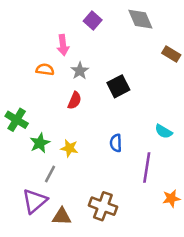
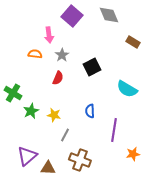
purple square: (93, 21) -> (72, 16), size x1.5
cyan semicircle: (164, 131) -> (127, 89), moved, size x1.5
gray line: (50, 174) -> (65, 135), moved

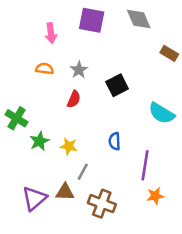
purple square: (72, 16) -> (92, 20), turned -30
pink arrow: (49, 35) -> (51, 33), moved
orange star: (133, 154) -> (155, 196), moved
brown triangle: (48, 168) -> (65, 192), moved

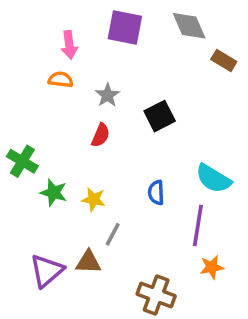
brown rectangle: (169, 53) -> (224, 60), moved
orange semicircle: (45, 69) -> (61, 80), moved
cyan semicircle: (162, 113) -> (213, 179), moved
green star: (39, 141) -> (54, 193), turned -30
brown cross: (102, 204) -> (156, 295), moved

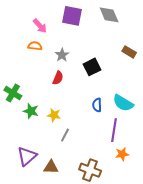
pink arrow: (69, 45) -> (40, 26), turned -35
brown rectangle: (224, 60) -> (129, 52), moved
blue semicircle: (156, 193) -> (97, 105), moved
brown triangle: (88, 262) -> (51, 167), moved

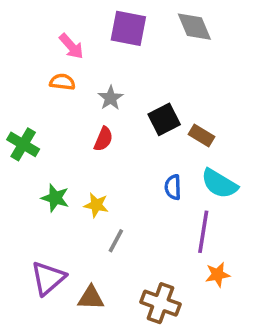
brown rectangle: (129, 52) -> (202, 135), moved
green cross: (13, 93) -> (23, 144), moved

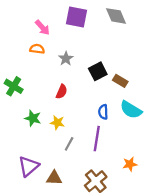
red semicircle: (103, 139) -> (62, 92), moved
purple line: (203, 232) -> (97, 139), moved
brown cross: (160, 303) -> (96, 181), turned 30

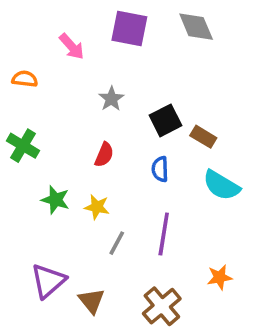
orange semicircle: (37, 49) -> (25, 79), moved
blue semicircle: (103, 112) -> (160, 169), moved
brown triangle: (54, 178) -> (92, 301), turned 49

